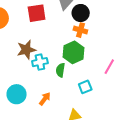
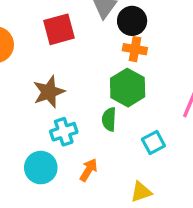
cyan cross: (40, 62) -> (64, 132), moved

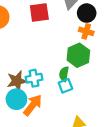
brown star: (49, 92) -> (17, 81), moved
cyan square: (153, 143) -> (65, 86), moved
orange arrow: (89, 170) -> (33, 105), moved, size x1.5

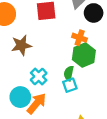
orange cross: (86, 31) -> (80, 38), moved
cyan cross: (34, 78) -> (39, 77), turned -35
brown star: (17, 81) -> (21, 45), moved

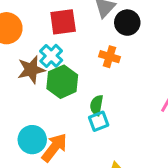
green hexagon: (84, 55) -> (62, 82), moved
cyan cross: (39, 77) -> (51, 56), moved

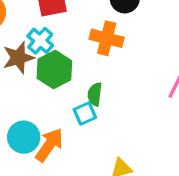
orange cross: (110, 57) -> (107, 38), size x1.4
cyan square: (99, 121) -> (85, 113), moved

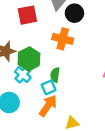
cyan cross: (40, 41) -> (23, 75), moved
orange arrow: (49, 145) -> (48, 106), moved

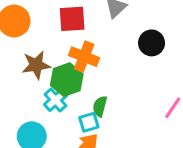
black circle: (74, 13) -> (152, 43), moved
orange cross: (63, 39) -> (84, 57), moved

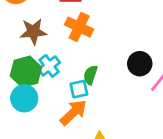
black circle: (152, 43) -> (140, 64), moved
green hexagon: (67, 80) -> (26, 72), moved

